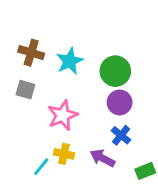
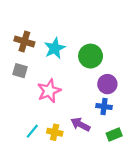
purple circle: (120, 102) -> (107, 84), moved
blue cross: (121, 135) -> (104, 106), moved, turned -32
yellow cross: (64, 154) -> (55, 132), moved

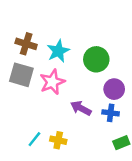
gray square: (20, 71) -> (21, 75), size x1.5
pink star: (49, 91) -> (52, 82), moved
purple arrow: (80, 124) -> (81, 108), moved

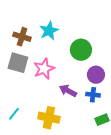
cyan star: (58, 51) -> (49, 31), moved
cyan line: (34, 139) -> (14, 114), moved
yellow cross: (58, 140) -> (49, 118), size x1.5

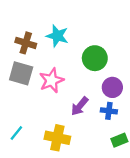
cyan star: (49, 31) -> (57, 36), turned -30
purple arrow: (68, 91) -> (80, 106), turned -78

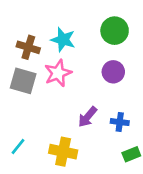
green circle: (95, 58) -> (115, 31), moved
pink star: (51, 80) -> (58, 73), moved
purple circle: (112, 87) -> (113, 72), moved

